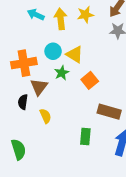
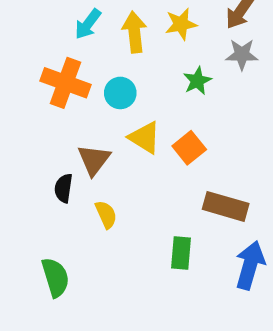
cyan arrow: (36, 15) -> (88, 24), turned -77
yellow triangle: (75, 54) -> (145, 138), moved
orange cross: (24, 63) -> (66, 83), moved, turned 30
green star: (62, 73) -> (197, 81), moved

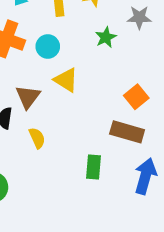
orange square: (189, 148) -> (136, 97), moved

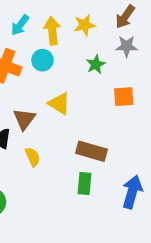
cyan circle: (48, 46) -> (42, 60), moved
orange square: (136, 97) -> (124, 97), moved, turned 35
brown rectangle: (127, 132) -> (92, 151), moved

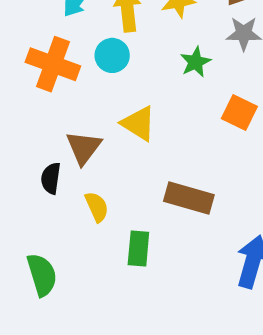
orange square: (124, 97) -> (239, 112), turned 30
green rectangle: (85, 183) -> (138, 248), moved

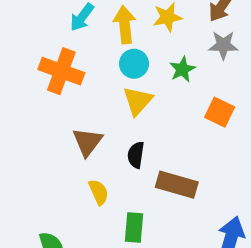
cyan circle: (112, 55) -> (134, 64), moved
yellow triangle: (138, 123) -> (138, 101), moved, turned 40
black semicircle: (51, 178) -> (136, 155), moved

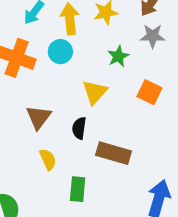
cyan circle: (134, 64) -> (60, 52), moved
yellow triangle: (138, 101) -> (95, 92), moved

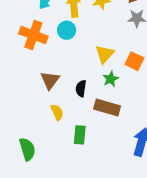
green star: (118, 56) -> (111, 79), moved
yellow triangle: (95, 92) -> (105, 54), moved

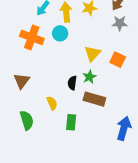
green star: (111, 79) -> (89, 77), moved
brown triangle: (50, 80) -> (22, 81), moved
green semicircle: (27, 149) -> (27, 120), moved

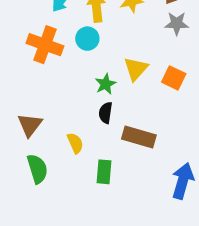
green star: (89, 77) -> (106, 84), moved
brown triangle: (22, 81) -> (30, 125), moved

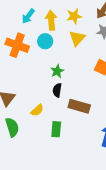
yellow triangle: (136, 69) -> (77, 38), moved
yellow semicircle: (75, 143) -> (37, 110), turned 72

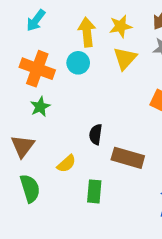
cyan arrow: (28, 16) -> (36, 20), moved
green star: (57, 71) -> (40, 107), moved

